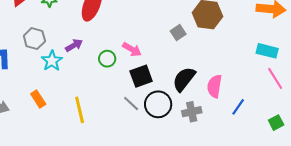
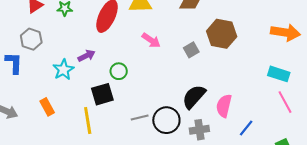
gray hexagon: (34, 39) -> (31, 39), moved
pink arrow: (132, 49) -> (151, 40), moved
black square: (141, 76) -> (102, 94), moved
gray line: (131, 103) -> (140, 117), turned -60

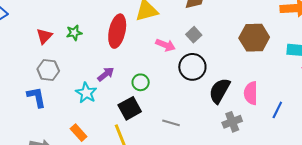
brown hexagon: (222, 34) -> (254, 38), moved
gray square: (191, 50) -> (194, 35), moved
gray line: (140, 117) -> (171, 123), turned 42
black circle: (166, 120) -> (192, 67), moved

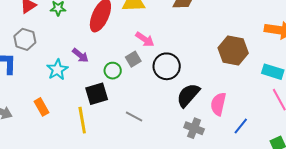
gray square: (194, 35) -> (133, 59), moved
purple arrow: (106, 74) -> (80, 55), turned 66
gray cross: (232, 122) -> (194, 128), turned 30

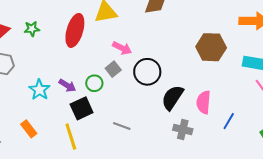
purple arrow: (80, 55) -> (67, 85), moved

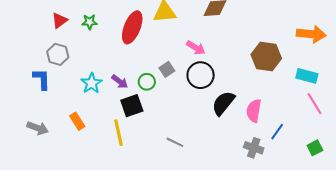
pink arrow: (122, 48) -> (196, 48), moved
gray line: (122, 126) -> (175, 142), moved
gray cross: (183, 129) -> (254, 148), moved

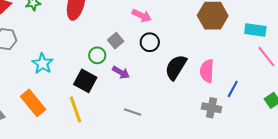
black circle: (201, 75) -> (150, 42), size x0.7
purple arrow: (120, 82) -> (121, 72), moved
black square: (132, 106) -> (85, 81), turned -35
orange rectangle: (77, 121) -> (33, 103), size x1.5

